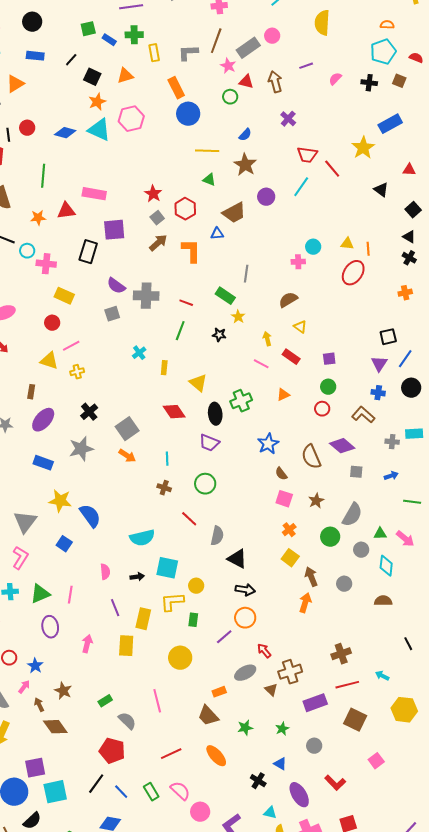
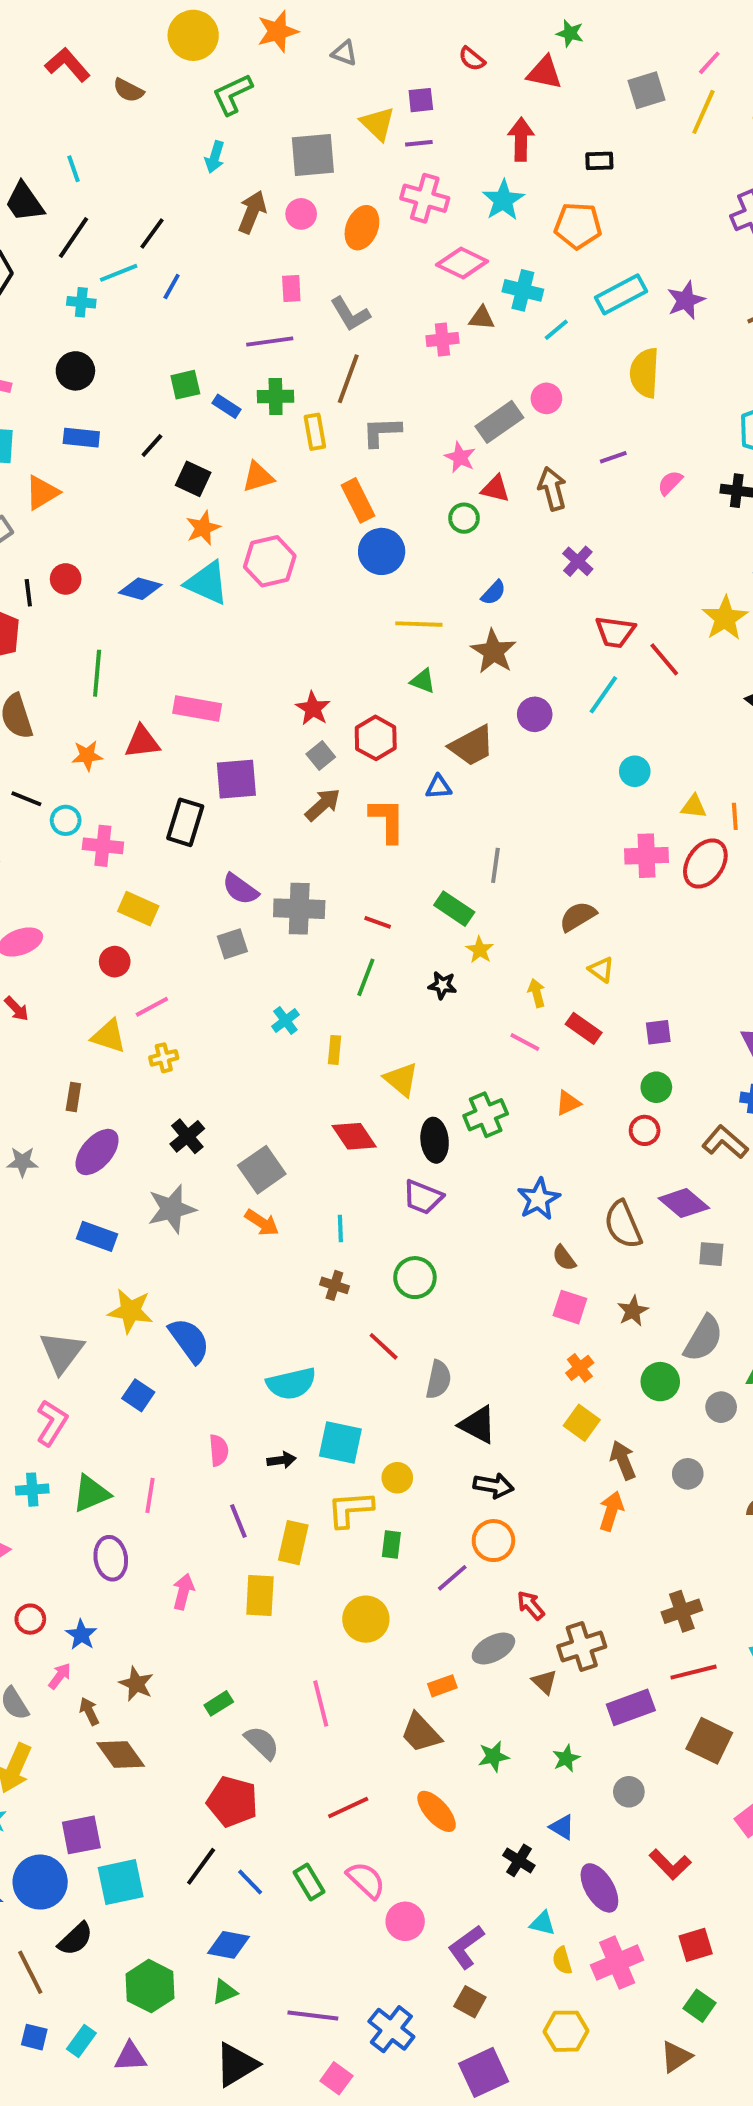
brown line: (216, 41) -> (348, 379), moved
cyan circle: (313, 247) -> (635, 771), moved
pink cross: (298, 262) -> (647, 856), moved, size x1.5

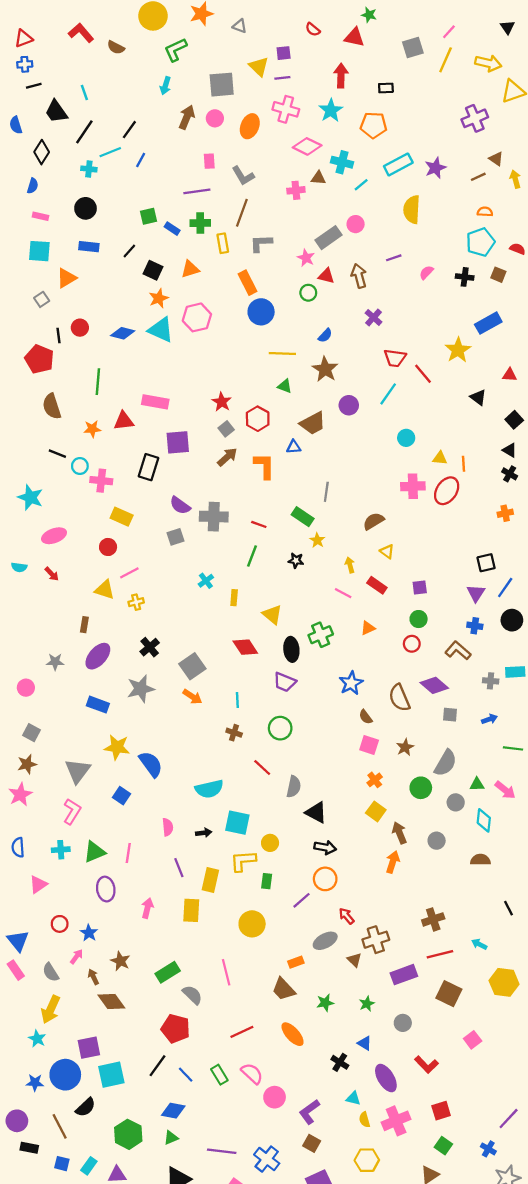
green rectangle: (219, 1703) -> (168, 972), size x1.5

